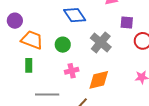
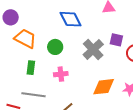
purple square: (127, 23) -> (116, 40), moved
green rectangle: (29, 65) -> (31, 68), moved
orange diamond: (99, 80) -> (104, 87), moved

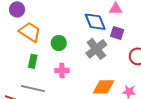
blue diamond: (71, 19) -> (95, 22), moved
purple square: (116, 40) -> (117, 33), moved

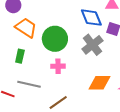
green circle: (59, 43) -> (55, 39), size x1.6
green rectangle: (33, 61) -> (20, 56), moved

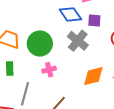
gray line: (29, 84) -> (25, 94), turned -75

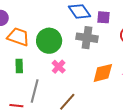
gray cross: (78, 41) -> (87, 38), turned -30
pink cross: (49, 70) -> (59, 67), turned -32

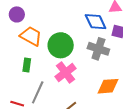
pink cross: (59, 67) -> (66, 72), size x1.5

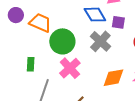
orange trapezoid: (31, 36) -> (40, 23), moved
gray cross: (98, 49) -> (100, 41), turned 30

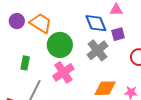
purple circle: (16, 15) -> (17, 21), moved
purple square: (118, 22) -> (118, 34), turned -32

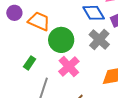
purple circle: (17, 21) -> (14, 13), moved
green rectangle: (25, 63) -> (30, 63), turned 32

